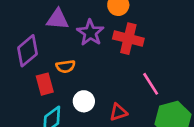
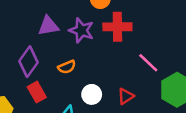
red rectangle: (45, 84) -> (37, 92), moved

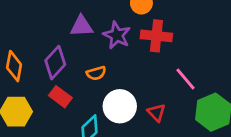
red rectangle: (37, 92) -> (60, 97), turned -30
white circle: (92, 94) -> (120, 106), size x1.5
red triangle: (126, 96) -> (157, 113), turned -48

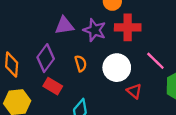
orange semicircle: (96, 73) -> (81, 63), turned -84
white circle: (120, 106) -> (117, 68), moved

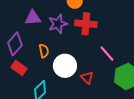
purple star: (95, 30) -> (58, 24), turned 30
white circle: (117, 68) -> (65, 66), moved

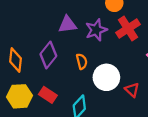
red cross: (86, 24) -> (128, 28), turned -35
red rectangle: (19, 68) -> (48, 95), moved

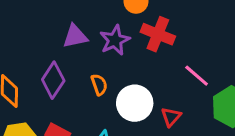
red cross: (128, 28) -> (158, 34), turned -30
red triangle: (132, 90) -> (171, 117), turned 35

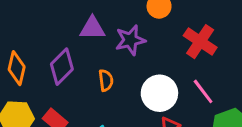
red cross: (158, 34) -> (200, 42), moved
white circle: (135, 103) -> (159, 93), moved

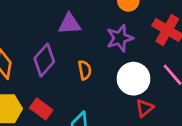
purple star: (130, 40) -> (120, 38), moved

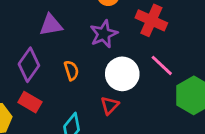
red triangle: (145, 108) -> (110, 105), moved
red rectangle: (41, 109) -> (30, 102), moved

